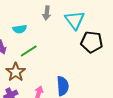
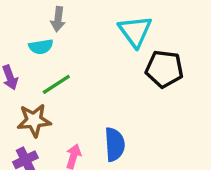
gray arrow: (47, 13) -> (58, 19), moved
brown star: (16, 72) -> (34, 120), turned 30

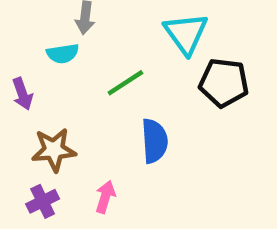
green line: (56, 84) -> (125, 83), moved
blue semicircle: (115, 144) -> (155, 141), moved

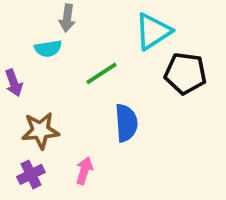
cyan triangle: (186, 33) -> (153, 31), turned 33

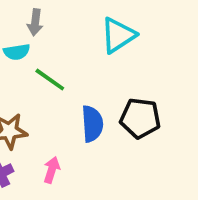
green line: (101, 73) -> (50, 80), moved, turned 68
black pentagon: (185, 73) -> (140, 118), moved

